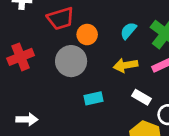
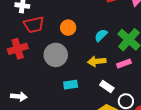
red trapezoid: (61, 18) -> (34, 25), moved
orange circle: (87, 35) -> (68, 28), moved

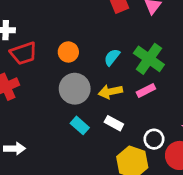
gray circle: (56, 55) -> (75, 89), moved
cyan rectangle: (71, 85) -> (80, 125), turned 56
white rectangle: (107, 86) -> (114, 123), moved

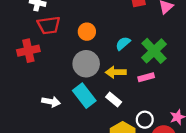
cyan rectangle: (80, 125) -> (84, 96), size x1.5
white arrow: (14, 149) -> (51, 102), moved

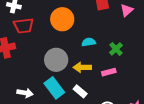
orange circle: (87, 32) -> (62, 19), moved, size x1.5
cyan semicircle: (123, 43) -> (89, 42), turned 32
green cross: (154, 51) -> (116, 49), size x0.6

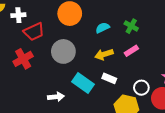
gray circle: (56, 60) -> (63, 51), moved

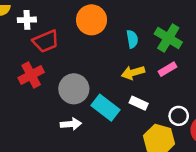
green cross: (131, 26) -> (168, 38), size x1.5
cyan semicircle: (103, 28) -> (132, 39), turned 104
gray circle: (63, 51) -> (74, 89), moved

